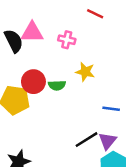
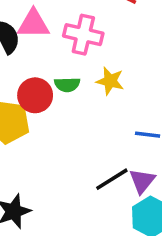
pink cross: (67, 40) -> (83, 35), size x1.5
green semicircle: (57, 85) -> (67, 85), moved

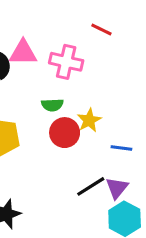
yellow star: (110, 81) -> (89, 120), moved, turned 30
red circle: (35, 95) -> (65, 133), moved

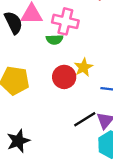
green semicircle: (52, 105) -> (55, 40), moved

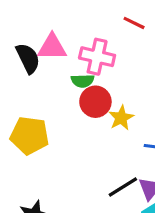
red circle: (64, 77) -> (95, 102), moved

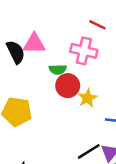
pink cross: (97, 57) -> (84, 51), moved

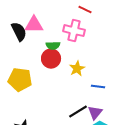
red circle: (68, 86) -> (51, 59), moved

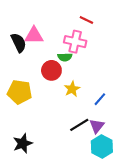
green semicircle: (53, 46) -> (65, 57), moved
yellow star: (77, 69) -> (72, 89), moved
blue line: (98, 87) -> (100, 99), turned -56

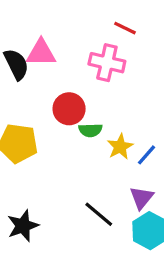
green semicircle: (65, 57) -> (90, 130), moved
yellow star: (72, 89) -> (120, 147), moved
black line: (79, 125) -> (99, 214), moved, turned 72

